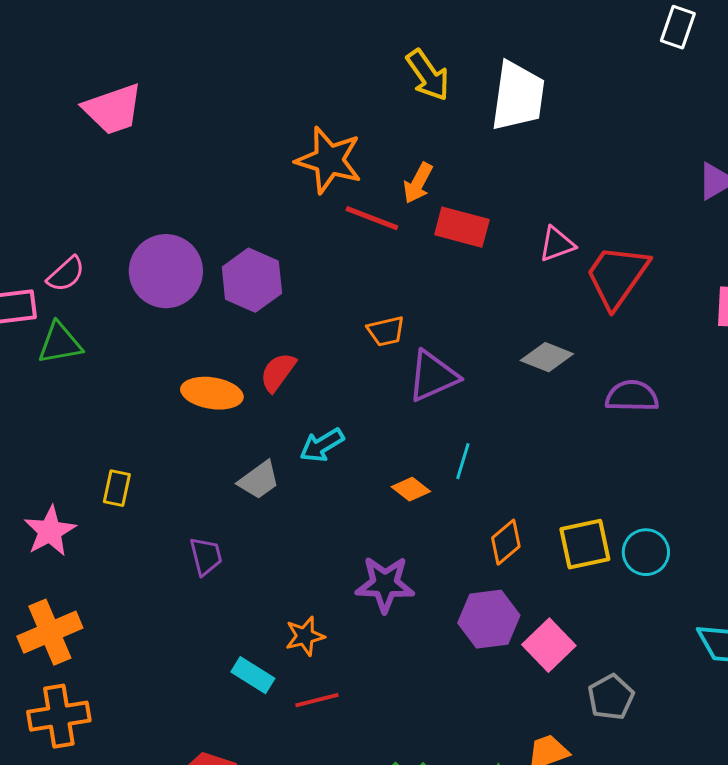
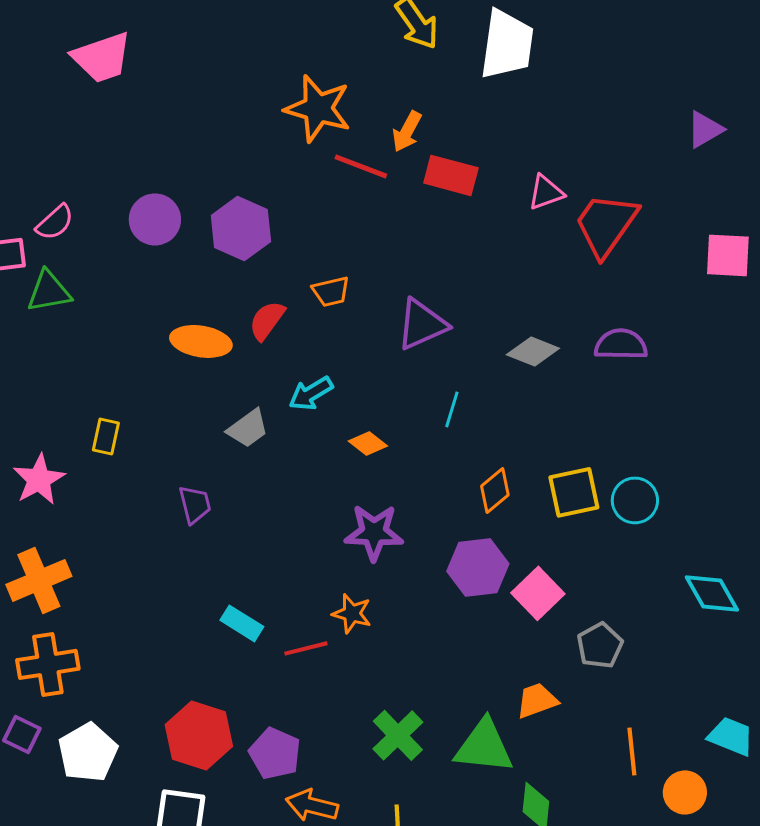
purple circle: (166, 271) -> (155, 219), size x0.7
orange trapezoid: (386, 331) -> (331, 291), moved
gray diamond: (547, 357) -> (533, 351), moved
orange diamond: (411, 489) -> (368, 443), moved
orange star: (305, 636) -> (352, 613), moved, turned 30

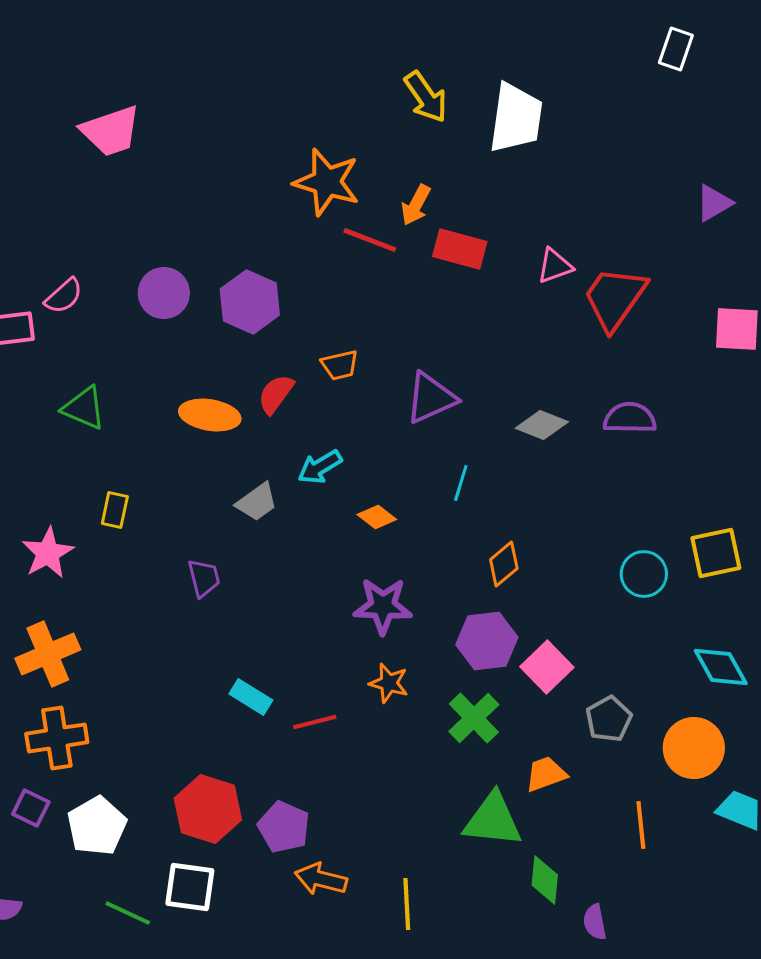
green triangle: (49, 291) -> (84, 408), moved, turned 33
yellow square: (574, 492) -> (716, 553), moved
orange star: (352, 613) -> (389, 683), moved
green cross: (398, 735) -> (474, 718), moved
orange circle: (685, 792) -> (694, 748), moved, size x1.4

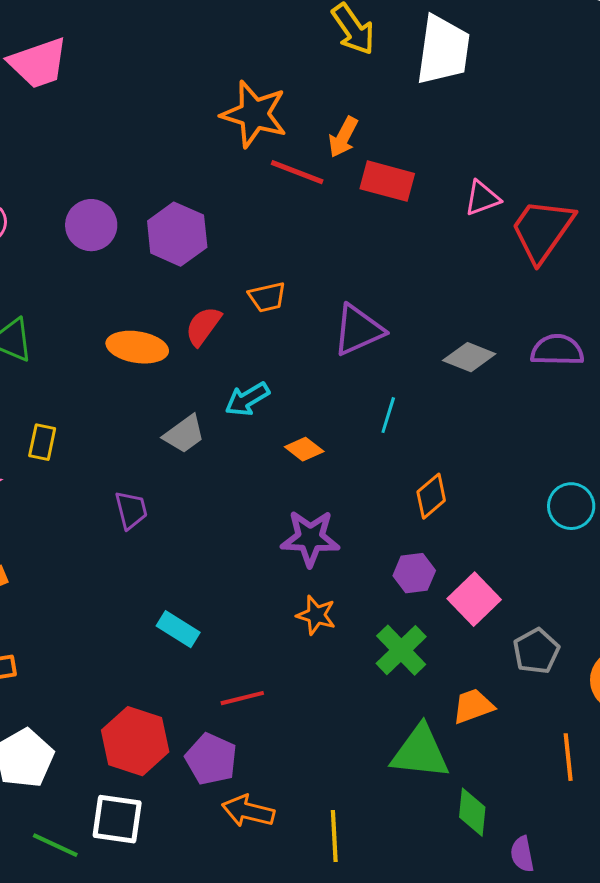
purple hexagon: (487, 641) -> (414, 573), size x0.7
red line: (315, 722) -> (242, 698), moved

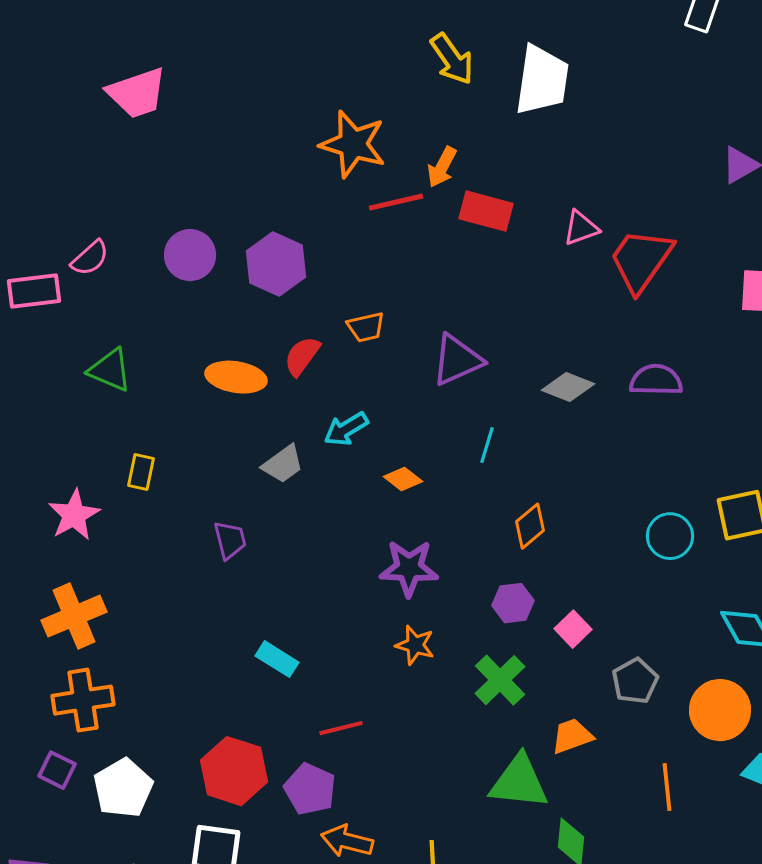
red line: (297, 172) -> (396, 202), turned -34
pink square: (474, 599) -> (573, 629), size x0.7

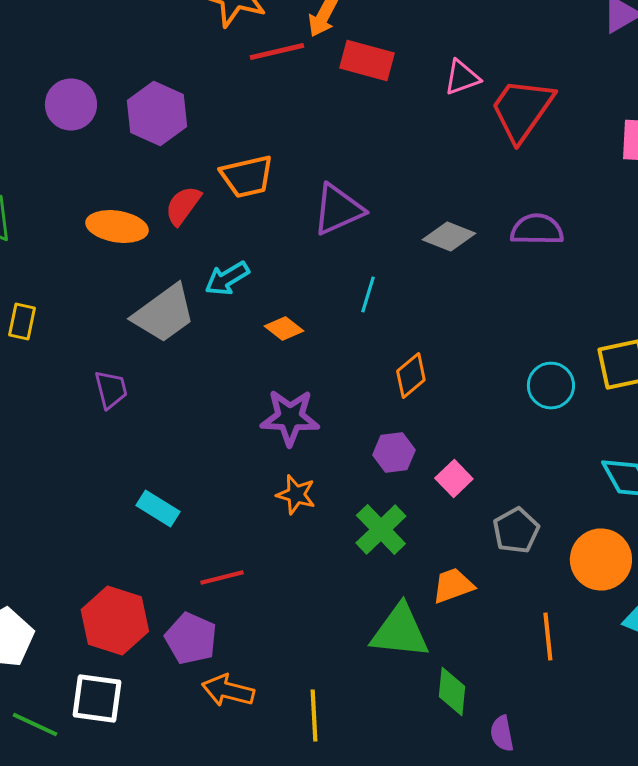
orange trapezoid: (366, 327) -> (247, 176), size x1.4
gray trapezoid: (283, 464) -> (164, 314), size x1.5

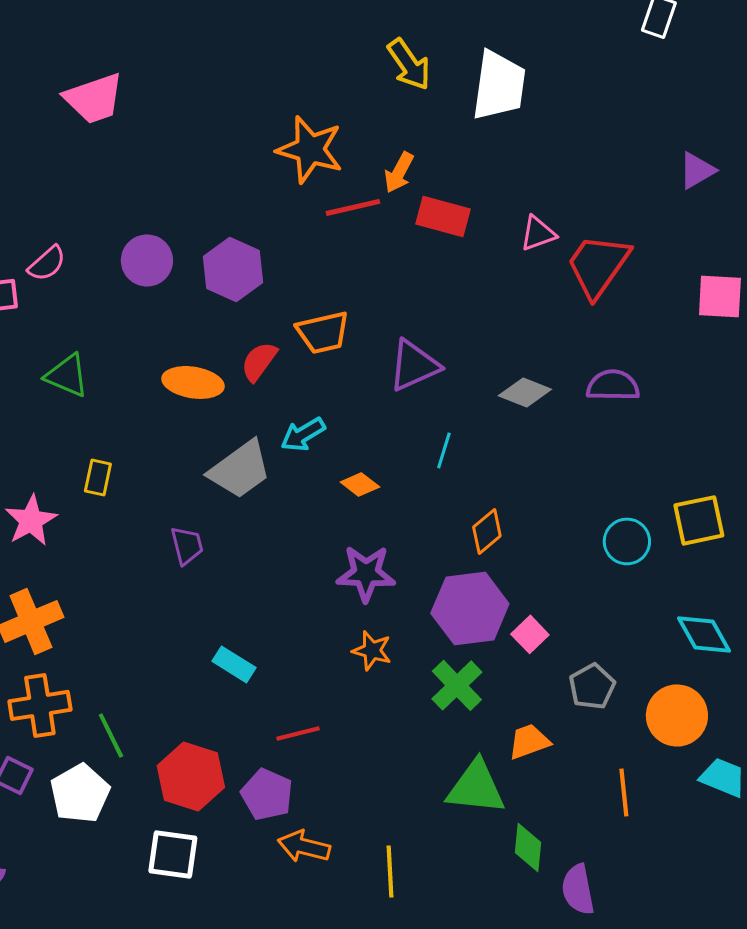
purple hexagon: (394, 452) -> (470, 608), size x1.8
green line: (35, 724) -> (111, 735), moved, turned 39
purple semicircle: (502, 734) -> (578, 889), size x1.4

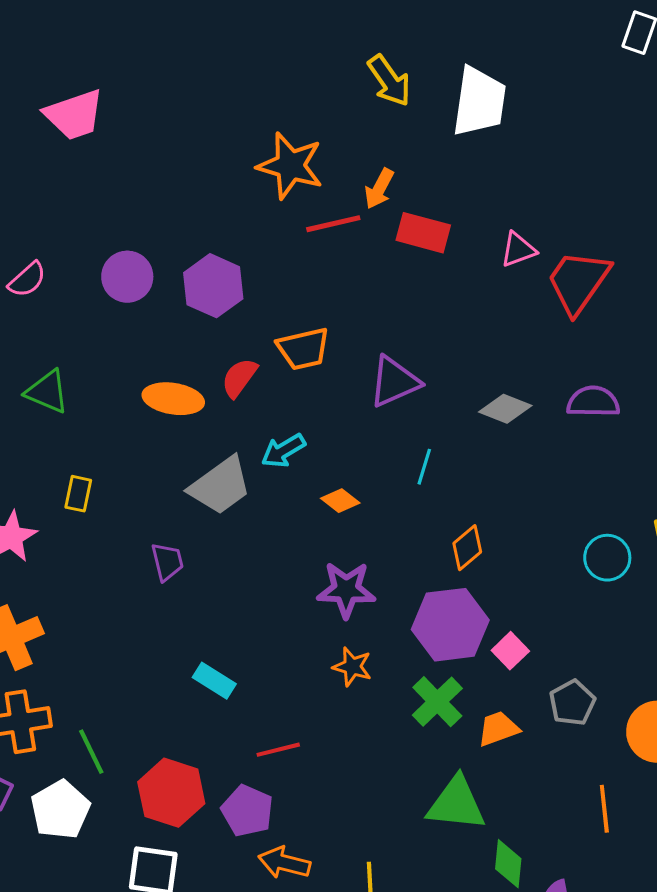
orange trapezoid: (529, 741) -> (498, 729), moved

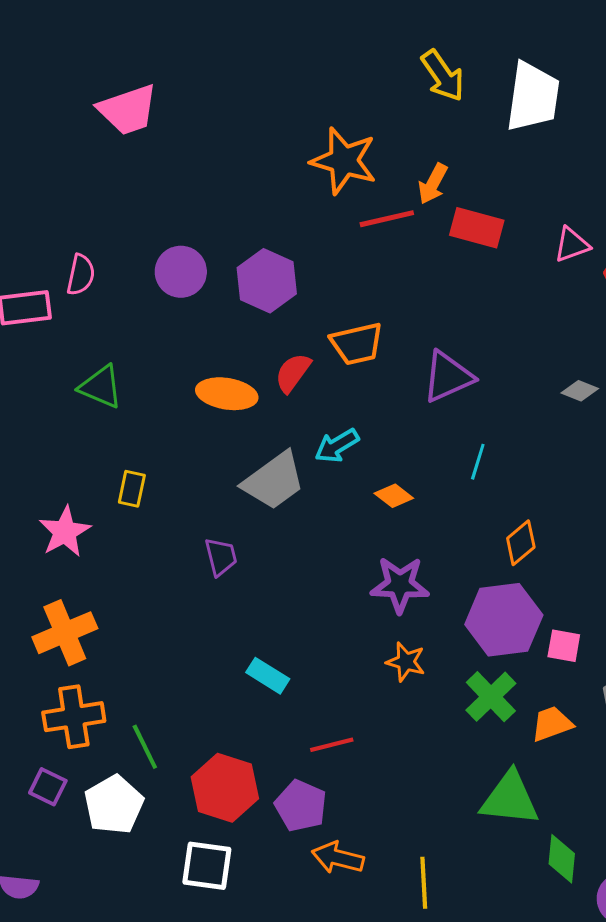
pink semicircle: (27, 280) -> (81, 275), turned -36
gray diamond: (505, 409) -> (580, 391), moved, size x0.7
pink square: (510, 651) -> (564, 646), turned -36

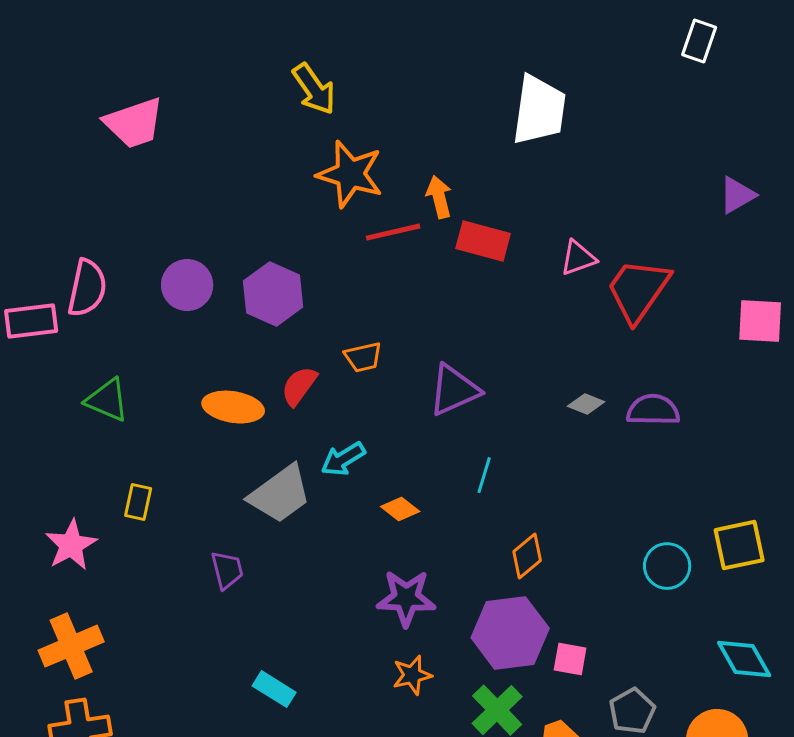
yellow arrow: (443, 76) -> (314, 89), moved
orange arrow: (433, 184) -> (439, 197), turned 138
pink semicircle: (81, 275) -> (87, 288), size x1.4
orange trapezoid: (357, 344) -> (363, 357), size x0.7
orange star: (406, 662) -> (412, 675), turned -30

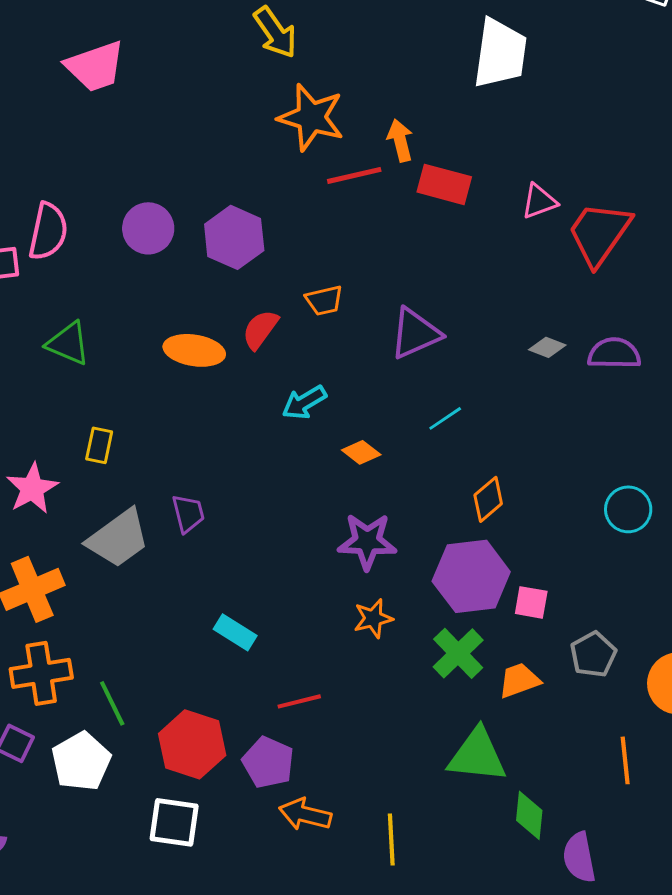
cyan line: (484, 475) -> (445, 418), turned 39
gray trapezoid: (280, 494) -> (118, 538), moved

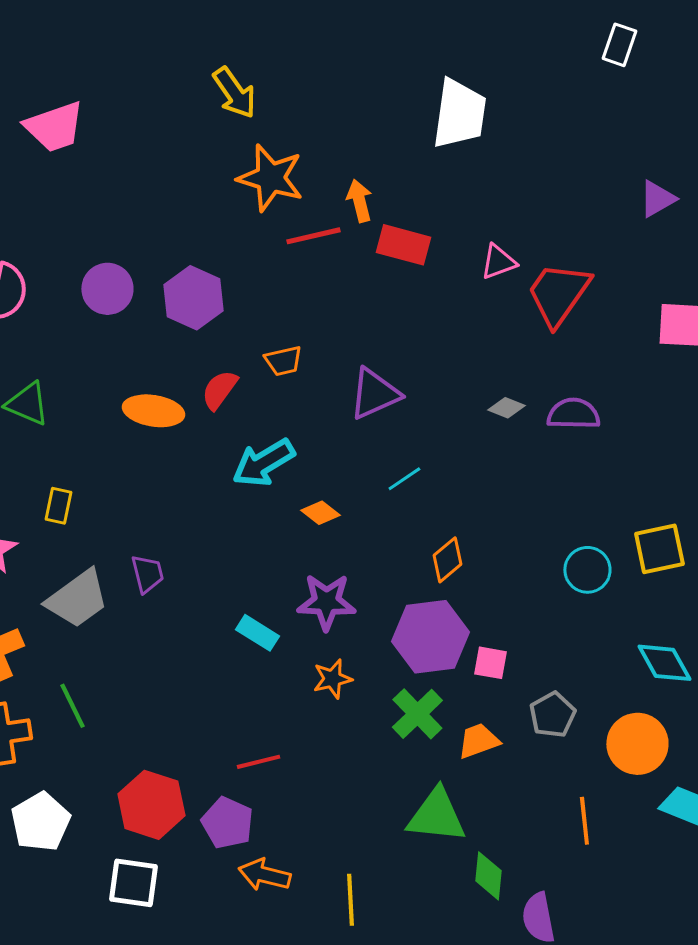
cyan arrow: (304, 402) -> (263, 463), size x1.4
cyan rectangle: (235, 632) -> (257, 633), moved
green line: (112, 703) -> (72, 706), moved

